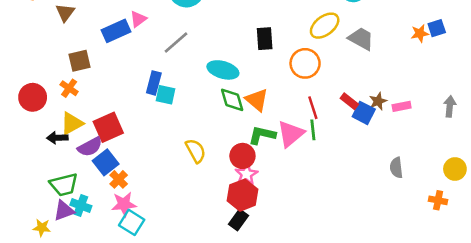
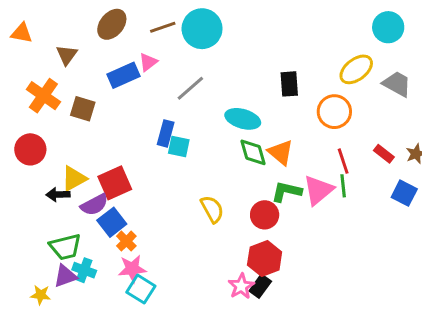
brown square: (80, 61) -> (83, 109), turned 30
orange cross: (69, 88) -> (43, 96), moved, size x1.6
blue square: (364, 113) -> (404, 193), moved
pink star: (246, 174) -> (241, 286), moved

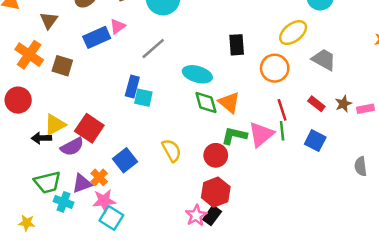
gray trapezoid: (397, 84) -> (324, 60), moved
red square: (115, 183) -> (89, 128), turned -32
blue square: (404, 193) -> (315, 141), moved
blue square: (112, 222) -> (125, 160), moved
purple triangle: (65, 276) -> (82, 184), moved

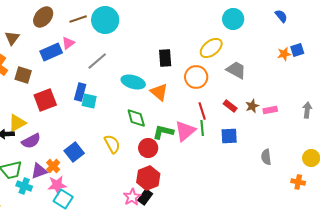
green diamond: (206, 103) -> (136, 118), moved
orange triangle: (229, 103) -> (159, 92), moved
red square: (89, 128) -> (45, 100), moved, turned 35
blue square: (315, 141) -> (229, 136), turned -30

